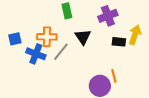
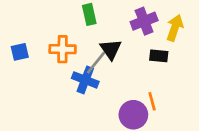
yellow arrow: (135, 35) -> (175, 28), moved
gray line: (61, 52) -> (96, 63), moved
blue cross: (36, 54) -> (85, 80), moved

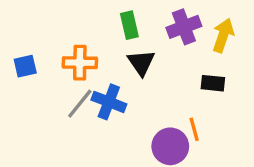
green rectangle: (89, 14) -> (129, 25), moved
black rectangle: (159, 56) -> (213, 83), moved
gray line: (96, 63) -> (80, 104), moved

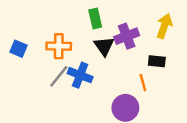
purple cross: (184, 27) -> (127, 36), moved
blue square: (25, 66) -> (18, 49), turned 36
orange line: (194, 129) -> (143, 83), moved

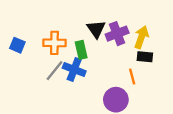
green rectangle: (95, 19) -> (81, 50), moved
yellow arrow: (164, 26) -> (141, 37), moved
black triangle: (104, 46) -> (96, 29), moved

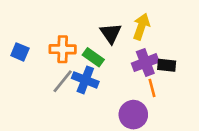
purple cross: (117, 34) -> (145, 63), moved
yellow arrow: (141, 37) -> (141, 27), moved
green rectangle: (81, 50) -> (93, 57), turned -42

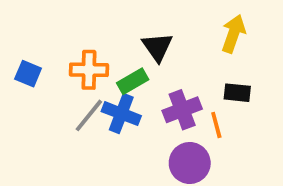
yellow arrow: (141, 27) -> (233, 34), moved
green rectangle: (93, 57) -> (133, 81), turned -65
purple cross: (145, 63) -> (182, 110), moved

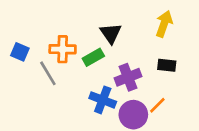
blue cross: (121, 114) -> (103, 100), moved
gray line: (89, 115) -> (48, 73), moved, turned -70
orange line: (216, 125) -> (157, 105), moved, turned 60

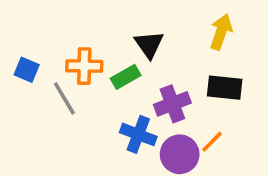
black rectangle: (167, 65) -> (225, 88), size x1.4

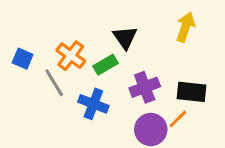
orange cross: (84, 66) -> (71, 56), turned 36
black rectangle: (225, 88) -> (191, 92), moved
blue cross: (138, 134) -> (93, 104), moved

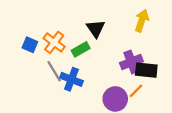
blue square: (23, 59) -> (30, 45), moved
gray line: (54, 83) -> (54, 71), moved
purple cross: (145, 87) -> (131, 62), moved

